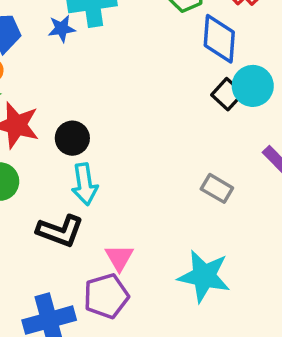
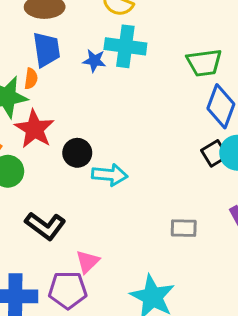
cyan arrow: (85, 184) -> (110, 175), moved, turned -92
gray rectangle: (217, 188) -> (184, 228), turned -45

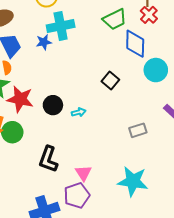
black square: (214, 153) -> (110, 80), moved
cyan arrow: (110, 175) -> (79, 112), size x0.6
black L-shape: (45, 226) -> (48, 159), turned 92

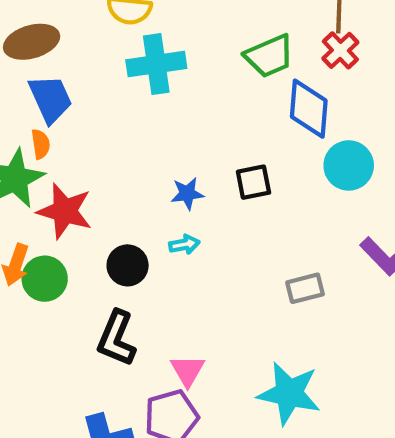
blue star: (44, 42) -> (187, 194), moved
black square: (110, 80) -> (253, 182), turned 36
black circle: (53, 105) -> (128, 265), moved

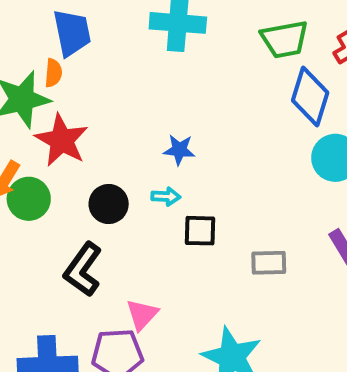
black square: (253, 182) -> (200, 231), moved

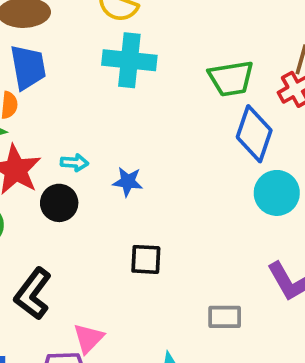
cyan arrow: (166, 197) -> (74, 163), moved
black circle: (109, 204) -> (59, 203), moved
gray rectangle: (269, 263) -> (225, 317), moved

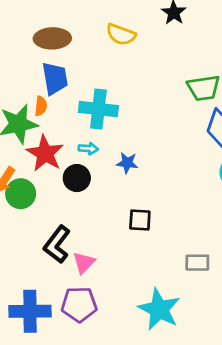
cyan cross: (129, 60) -> (98, 109), moved
pink triangle: (88, 338) -> (84, 263), moved

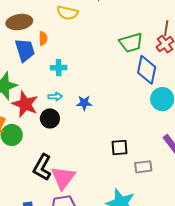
orange semicircle: (41, 106) -> (43, 38), moved
cyan cross: (98, 109) -> (59, 68), size x0.6
black square: (140, 220) -> (120, 147), moved
pink triangle: (84, 263) -> (63, 178), size x1.5

